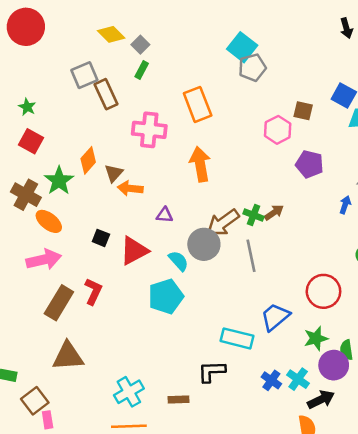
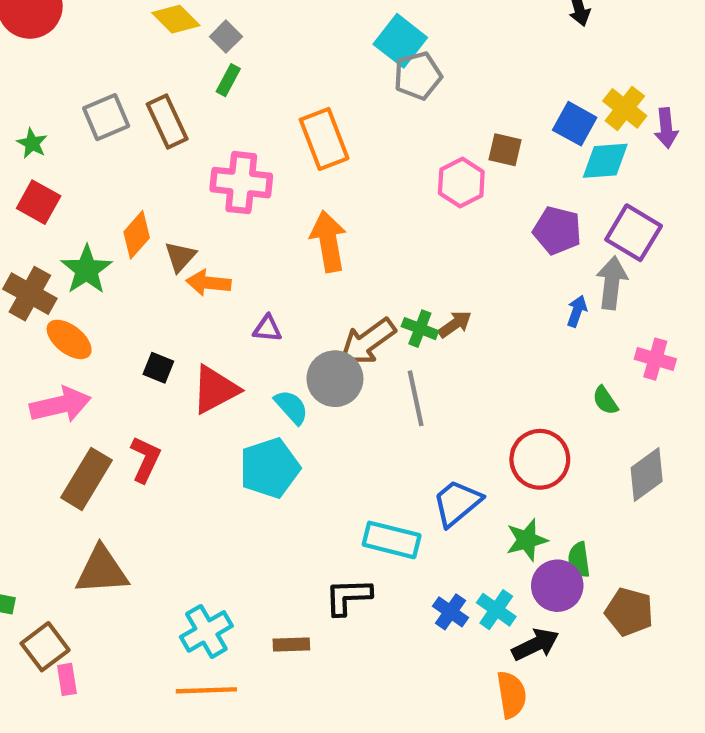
gray square: (84, 75) -> (106, 117), moved
purple pentagon: (309, 164) -> (557, 230), moved

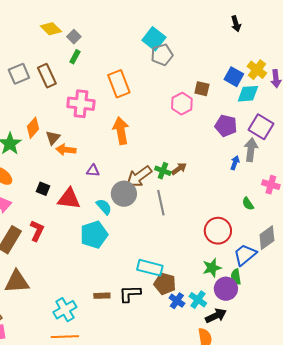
red triangle: (215, 390) -> (69, 199), turned 35
blue trapezoid: (457, 503) -> (245, 255), moved
brown pentagon: (629, 612) -> (165, 284), moved
brown rectangle: (291, 645) -> (102, 296), moved

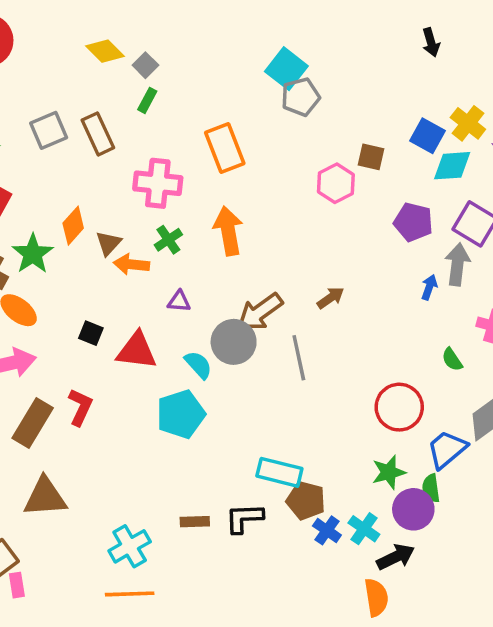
green cross: (163, 171) -> (168, 240), moved, turned 35

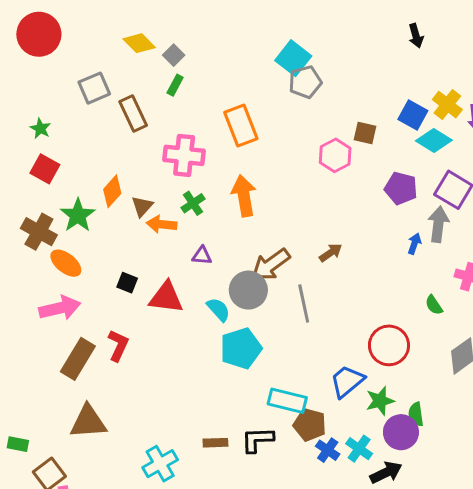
gray square: (49, 130) -> (94, 88), moved
cyan diamond: (452, 166) -> (434, 140), turned 36
cyan pentagon: (181, 414) -> (241, 348), moved
blue trapezoid: (447, 449) -> (347, 381), moved

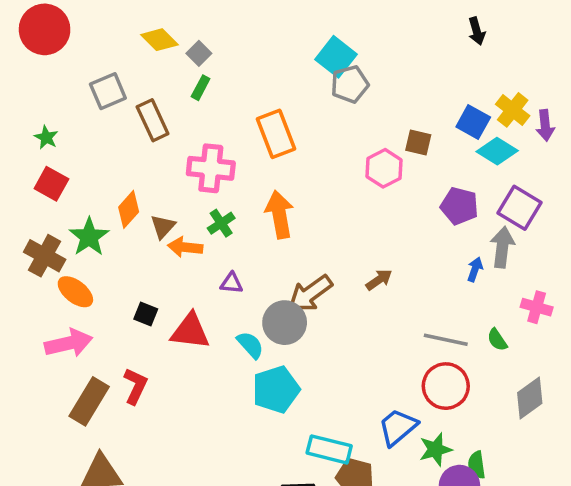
gray line: (304, 304) -> (446, 340), moved, turned -66

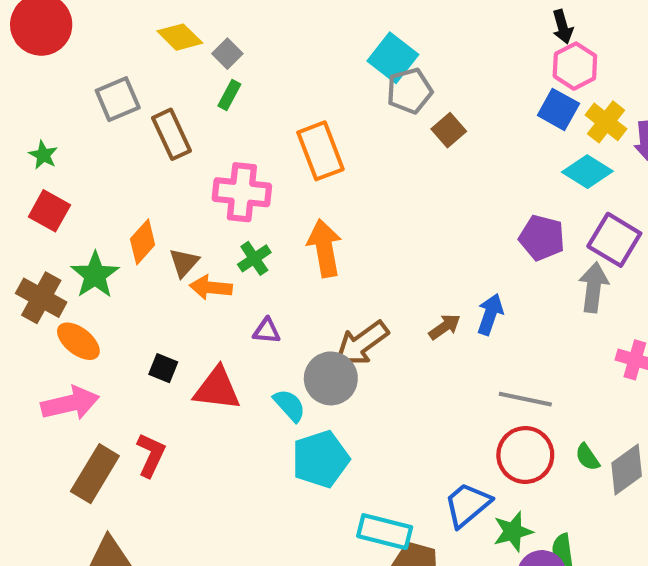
blue square: (473, 122) -> (558, 109), moved
brown square: (418, 143) -> (449, 130), moved, turned 36
pink hexagon: (384, 168) -> (575, 66), moved
blue arrow: (475, 269) -> (490, 314), moved, size x1.4
green semicircle: (497, 340) -> (587, 457), moved

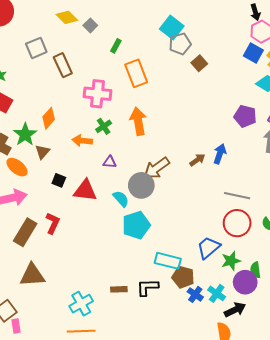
green rectangle: (229, 95) -> (116, 46), moved
brown triangle: (184, 263) -> (42, 152), moved

